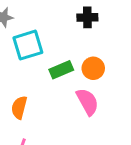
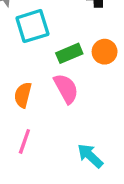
pink semicircle: (87, 102) -> (66, 89), moved

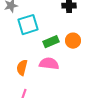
pink semicircle: (66, 89) -> (49, 64), turned -54

